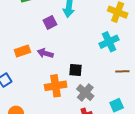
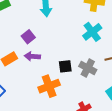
purple square: (50, 22) -> (28, 37), moved
gray cross: (85, 92) -> (88, 68), moved

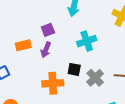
cyan cross: (92, 32) -> (87, 41), moved
purple arrow: (32, 56) -> (46, 50), turned -91

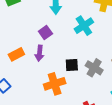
purple square: (48, 30) -> (45, 32), moved
cyan cross: (87, 41) -> (84, 26), moved

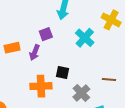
cyan cross: (84, 26) -> (85, 38), turned -30
gray cross: (94, 68) -> (81, 93), moved

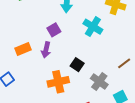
black square: (63, 73) -> (77, 65), turned 32
brown line: (109, 79) -> (124, 63), turned -32

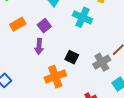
orange rectangle: (23, 49) -> (18, 24), moved
gray cross: (99, 81) -> (102, 62), moved, turned 30

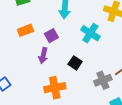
black square: (72, 57) -> (75, 63), moved

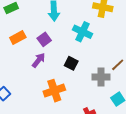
purple arrow: (43, 56) -> (39, 60), turned -147
gray cross: (103, 80) -> (101, 77), turned 30

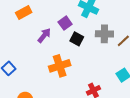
purple square: (44, 39) -> (65, 23), moved
gray cross: (101, 77) -> (104, 34), moved

